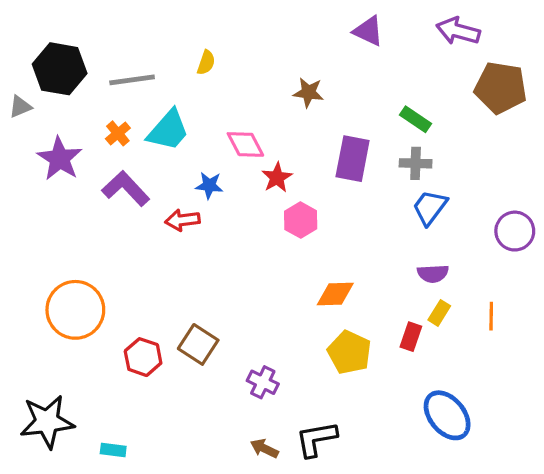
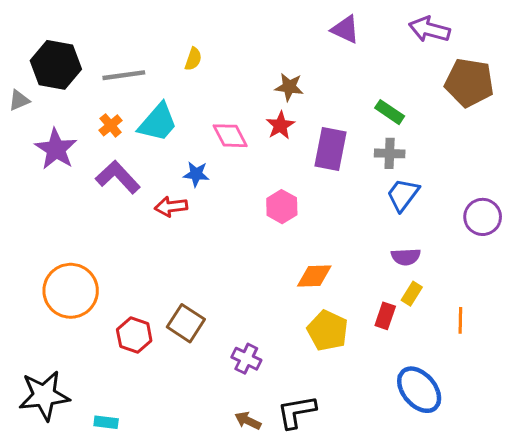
red star: (277, 178) -> (280, 125), moved
orange line: (491, 316) -> (460, 320), moved

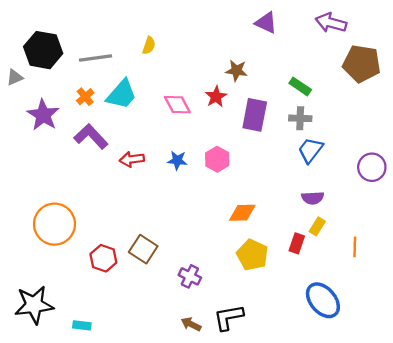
brown star: (289, 87) -> (236, 71), moved
blue star: (196, 174) -> (177, 160), moved

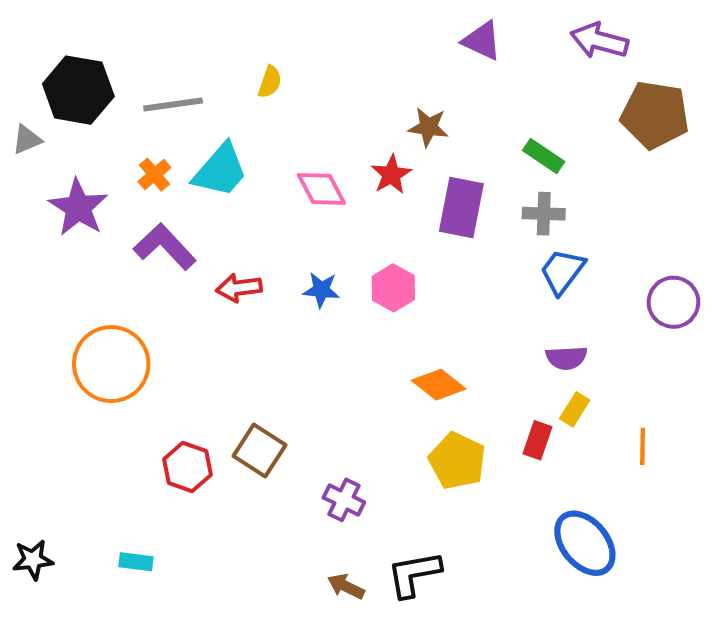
orange diamond: (242, 213) -> (439, 385), turned 40
orange circle: (54, 224) -> (111, 364), moved
black star: (34, 305) -> (33, 560), moved, size x0.6
cyan rectangle: (82, 325) -> (136, 562), moved

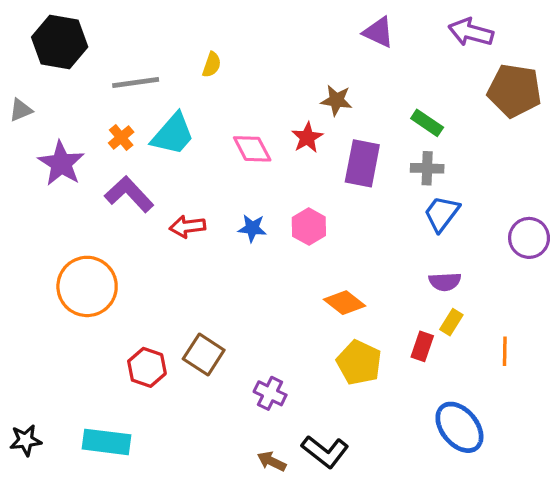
black hexagon: (78, 90) -> (60, 42), moved
cyan rectangle: (136, 562) -> (107, 442), size x1.8
black L-shape: (414, 574) -> (325, 452), turned -132

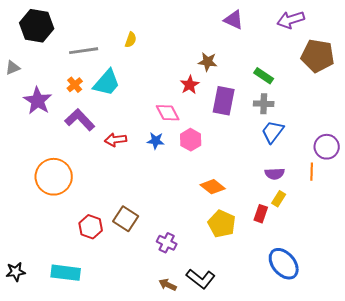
purple arrow: (471, 32) -> (291, 20), turned -32
pink diamond: (252, 149) -> (168, 113), moved
orange line: (505, 351) -> (312, 172), moved

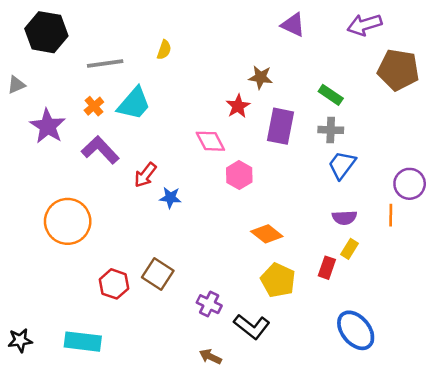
red arrow: (116, 140) -> (145, 175), turned -45
blue star: (156, 141) -> (170, 198), moved
black L-shape: (201, 279) -> (252, 327), moved

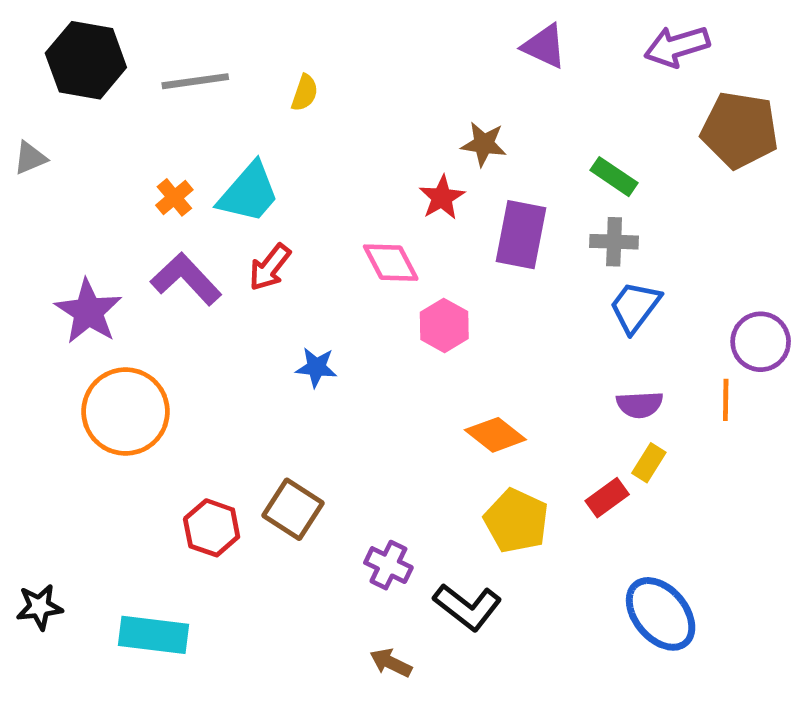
gray line: (105, 64) -> (195, 81), moved
purple star: (48, 126) -> (88, 311), moved
red arrow: (145, 175) -> (270, 267), moved
red rectangle: (327, 268) -> (607, 498), turned 35
black star: (20, 340) -> (39, 607), moved

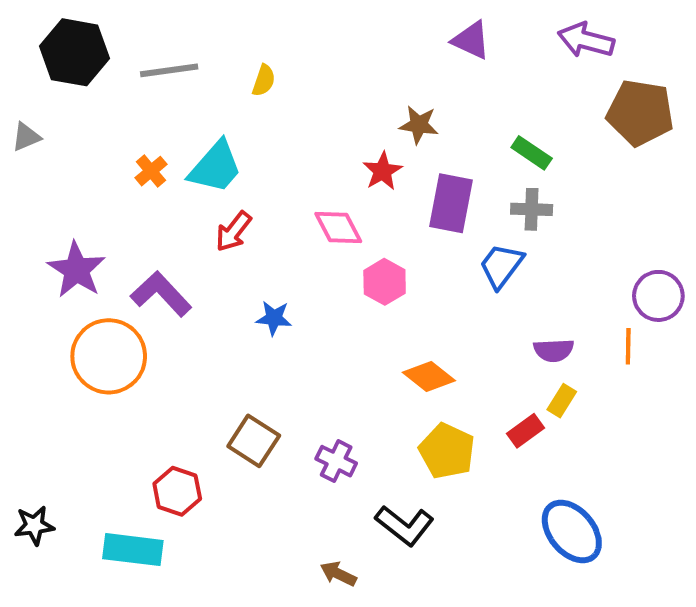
purple arrow: (677, 46) -> (586, 40), turned 32
purple L-shape: (186, 279) -> (161, 294), moved
blue trapezoid: (635, 307) -> (501, 266), moved
red hexagon: (212, 528) -> (177, 491), moved
purple cross: (388, 565) -> (336, 461), moved

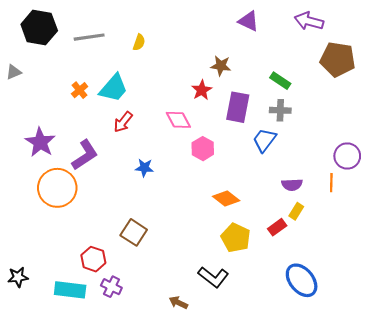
purple L-shape: (161, 294) -> (85, 155), turned 100
purple cross: (336, 461) -> (111, 287), moved

